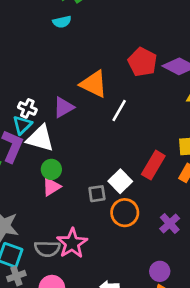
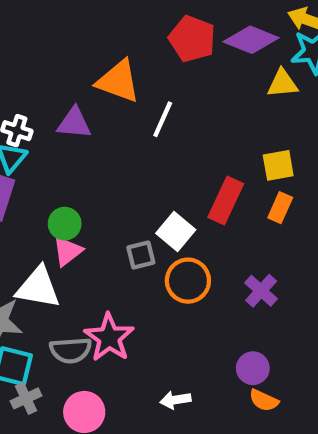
purple triangle: (64, 107) -> (74, 123), turned 40
white triangle: (40, 138) -> (38, 287), moved

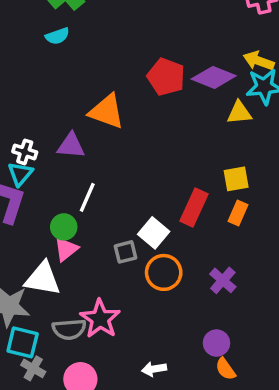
white line: (163, 119) -> (87, 197), moved
gray cross: (26, 398) -> (33, 368), turned -35
orange semicircle: (264, 400) -> (225, 369), turned 30

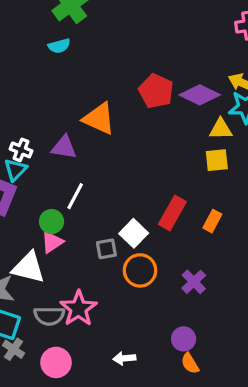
yellow square: (236, 179) -> (217, 160), moved

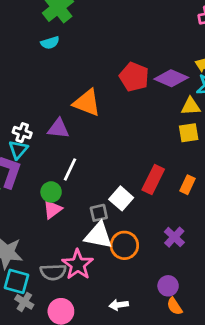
white triangle: (28, 268) -> (98, 235), moved
orange circle: (140, 270) -> (124, 245), moved

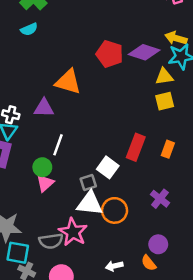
orange semicircle: (175, 306) -> (149, 263), moved

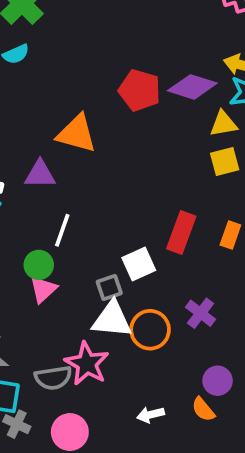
white square: (108, 167) -> (139, 264), turned 30
purple cross: (160, 199) -> (201, 313), moved

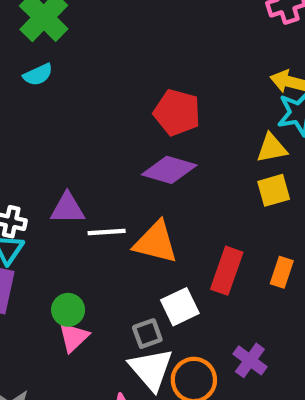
purple diamond: (192, 87) -> (169, 170), moved
orange triangle: (77, 134) -> (156, 242), moved
white line: (62, 230) -> (107, 232), moved, turned 68
white triangle: (112, 319) -> (151, 369), turned 45

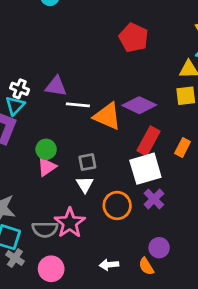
purple diamond: (169, 170) -> (139, 105), moved
white square: (180, 307) -> (145, 169), moved, size x1.4
gray square: (147, 334) -> (87, 162), moved
white triangle: (151, 369) -> (85, 184), moved, size x0.6

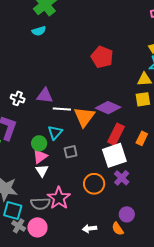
cyan triangle: (15, 106) -> (55, 133), moved
orange triangle: (107, 116) -> (84, 117), turned 45
white triangle: (85, 184) -> (42, 171), moved
pink circle: (51, 269) -> (37, 227), moved

